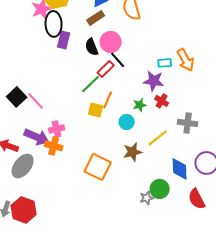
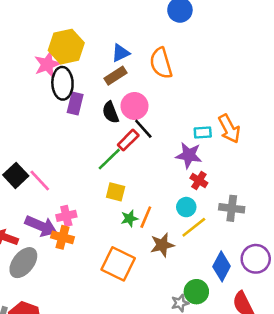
orange line: (108, 100) -> (146, 217), moved
green star: (140, 105) -> (129, 218), moved
cyan circle: (127, 122) -> (186, 207), moved
blue diamond: (180, 169) -> (222, 266), turned 30

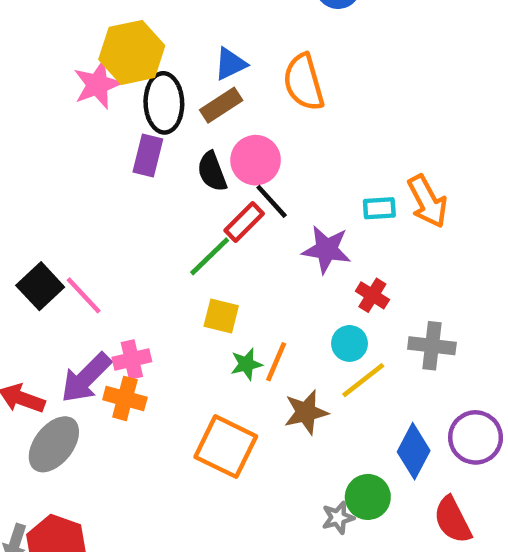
black ellipse: (62, 83) -> (164, 103), moved
purple star: (189, 155) -> (327, 250), moved
purple arrow: (41, 226) -> (86, 378), turned 112

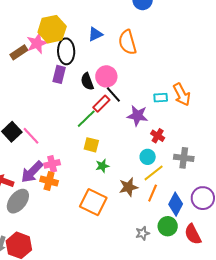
brown rectangle: (221, 105) -> (19, 52), moved
orange line: (276, 362) -> (153, 193), moved
green circle: (368, 497) -> (168, 226), moved

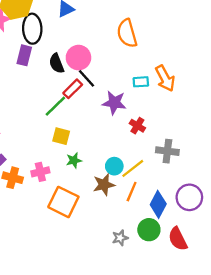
orange semicircle: (127, 42) -> (127, 33), moved
cyan circle: (148, 157) -> (114, 166), moved
pink cross: (52, 164) -> (40, 172), moved

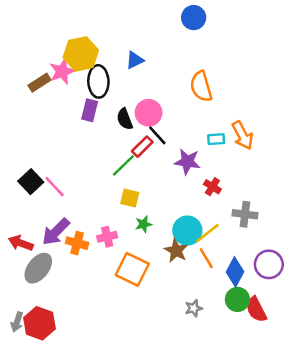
cyan circle: (114, 166) -> (187, 231), size x1.5
brown star: (104, 185) -> (176, 251), turned -30
orange line: (132, 192) -> (206, 258), turned -54
green circle: (149, 230) -> (237, 299), moved

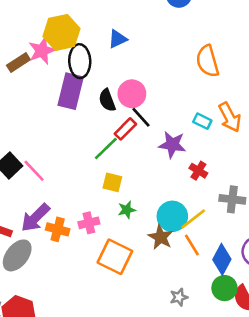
orange semicircle: (201, 86) -> (208, 61), moved
purple rectangle: (90, 110) -> (71, 91), size x1.5
cyan rectangle: (216, 139) -> (202, 121), turned 30

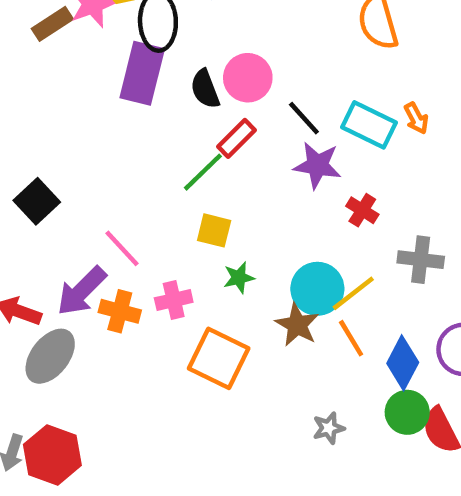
black line: (141, 117) -> (304, 118), moved
orange arrow: (230, 117) -> (416, 118), size x0.6
cyan rectangle: (202, 121) -> (369, 125), size x1.6
pink line: (34, 171) -> (122, 248), moved

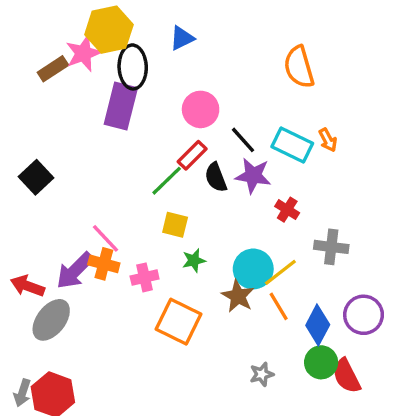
black semicircle: (205, 89) -> (216, 177), moved
black square: (37, 201) -> (36, 177), moved
orange cross: (120, 311) -> (104, 264), moved

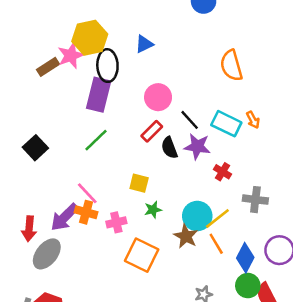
green line: (167, 181) -> (96, 140), moved
red arrow: (27, 286) -> (29, 229), turned -105

